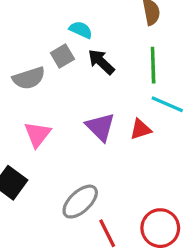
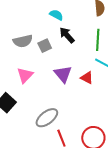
gray square: (62, 56) -> (45, 46), moved
red triangle: (141, 129) -> (87, 78), turned 40

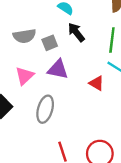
purple triangle: (63, 74) -> (58, 69), moved, turned -42
gray ellipse: (47, 118) -> (45, 109), moved, turned -40

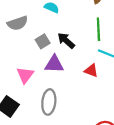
black arrow: (76, 32) -> (66, 41), moved
gray semicircle: (24, 36) -> (18, 23), moved

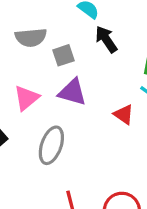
gray semicircle: (18, 23) -> (31, 37), moved
black arrow: (66, 41) -> (106, 39), moved

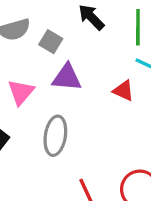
gray square: (64, 55) -> (51, 42), turned -30

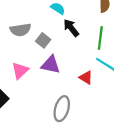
gray ellipse: (55, 136) -> (62, 109), moved

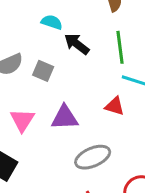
purple triangle: (51, 65) -> (65, 118), moved
gray ellipse: (62, 109) -> (93, 157), turned 65

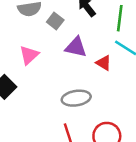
purple triangle: (65, 118) -> (76, 47), moved

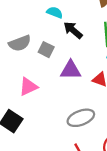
pink triangle: (29, 55) -> (28, 87), turned 30

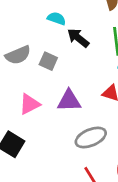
purple triangle: (71, 70) -> (69, 101), moved

